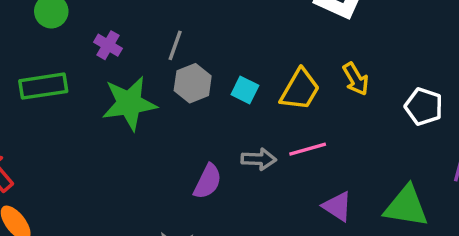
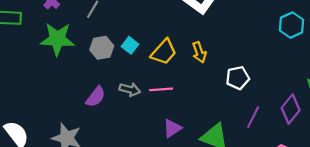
gray hexagon: (193, 83) -> (102, 48), moved
white pentagon: (424, 107) -> (238, 78), turned 30
purple triangle: (337, 206) -> (172, 128), turned 42

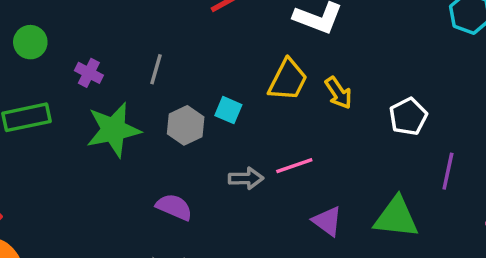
yellow trapezoid: (164, 52) -> (288, 80), moved
purple semicircle: (96, 97) -> (174, 207), moved, turned -90
purple triangle: (172, 128) -> (327, 221), turned -36

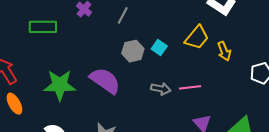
green star: (113, 130) -> (60, 85), moved
purple semicircle: (174, 207) -> (105, 81), moved, size x1.5

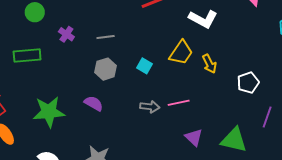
gray line: (123, 15) -> (106, 37), turned 60
gray hexagon: (133, 51) -> (106, 69), moved
purple semicircle: (105, 81) -> (94, 103), size x0.6

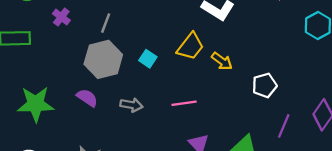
gray line: (106, 37) -> (106, 23), turned -66
yellow arrow: (209, 64) -> (222, 61), turned -30
gray hexagon: (106, 69) -> (103, 59), size x1.5
gray arrow: (150, 107) -> (131, 105), moved

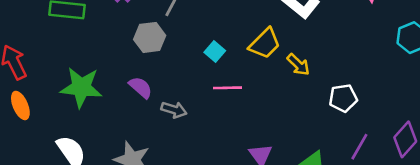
gray hexagon: (103, 59) -> (150, 37), moved, size x0.7
pink line: (184, 103) -> (227, 88), moved
gray arrow: (131, 105) -> (174, 110), moved

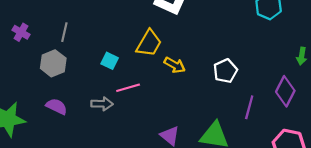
yellow arrow: (298, 65) -> (175, 65), moved
gray arrow: (174, 110) -> (102, 104), moved

